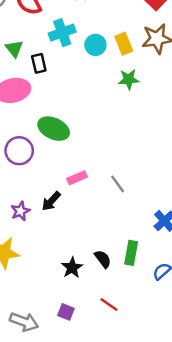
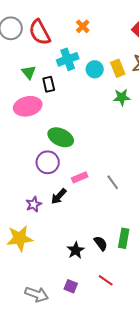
purple circle: (19, 151) -> (48, 162), moved

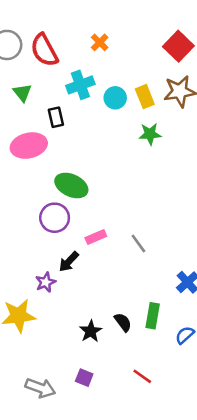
green triangle: (29, 72) -> (22, 93), moved
purple star: (34, 204) -> (46, 282), moved
red line: (106, 280) -> (142, 376), moved

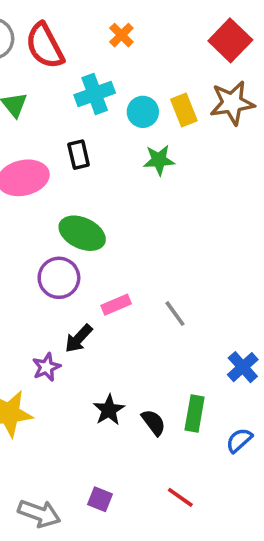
black rectangle: (56, 117) -> (79, 155), moved
green star: (150, 134) -> (159, 160), moved
black star: (91, 331) -> (109, 410), moved

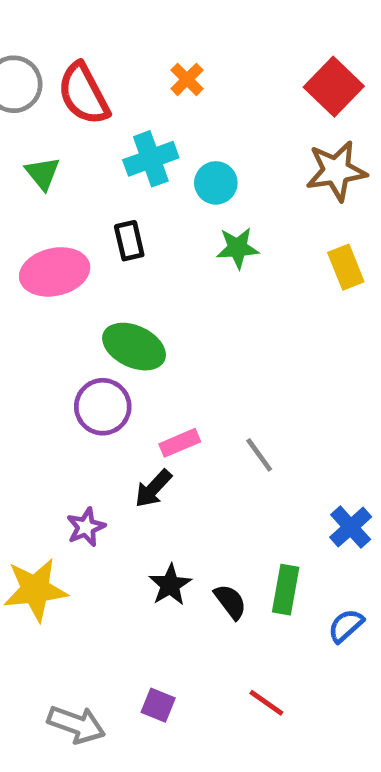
yellow rectangle: (184, 110) -> (346, 267), moved
black arrow: (79, 339) -> (153, 489), moved

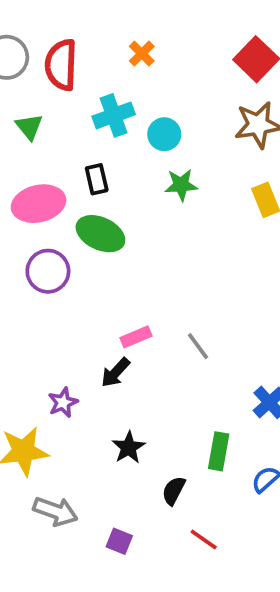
red semicircle: (83, 94) -> (61, 65), turned 30
green ellipse: (134, 347) -> (100, 234), moved
purple circle: (103, 407) -> (48, 271), moved
black semicircle: (230, 602) -> (174, 491), moved, turned -116
gray arrow: (76, 724) -> (55, 511), moved

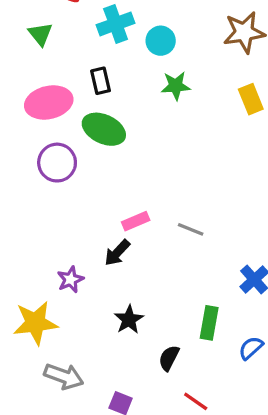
gray line: (198, 346) -> (191, 229), turned -32

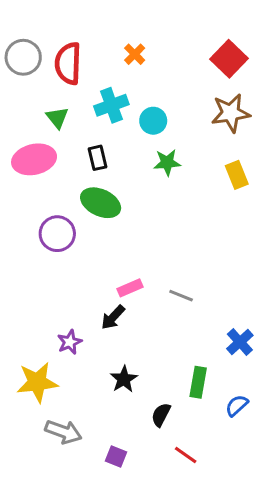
green triangle: (40, 34) -> (57, 118), moved
pink ellipse: (49, 102) -> (34, 159), moved

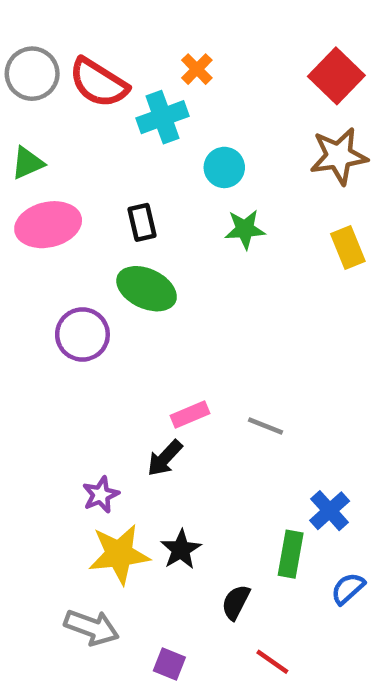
red semicircle: (68, 63) -> (98, 83), turned -60
cyan cross: (111, 105) -> (163, 117), moved
green triangle: (57, 118) -> (28, 163), moved, turned 45
blue cross: (240, 342) -> (330, 511), moved
yellow star: (37, 382) -> (119, 554), moved

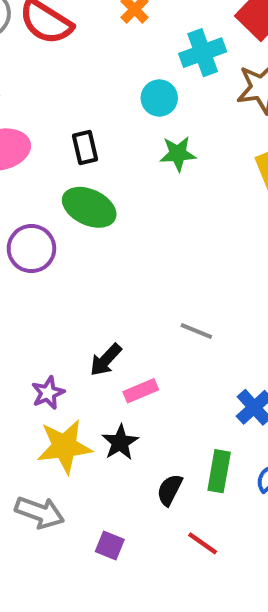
cyan cross: (163, 117) -> (203, 53), moved
pink rectangle: (190, 415) -> (141, 391), moved
green rectangle: (291, 554) -> (219, 471), moved

